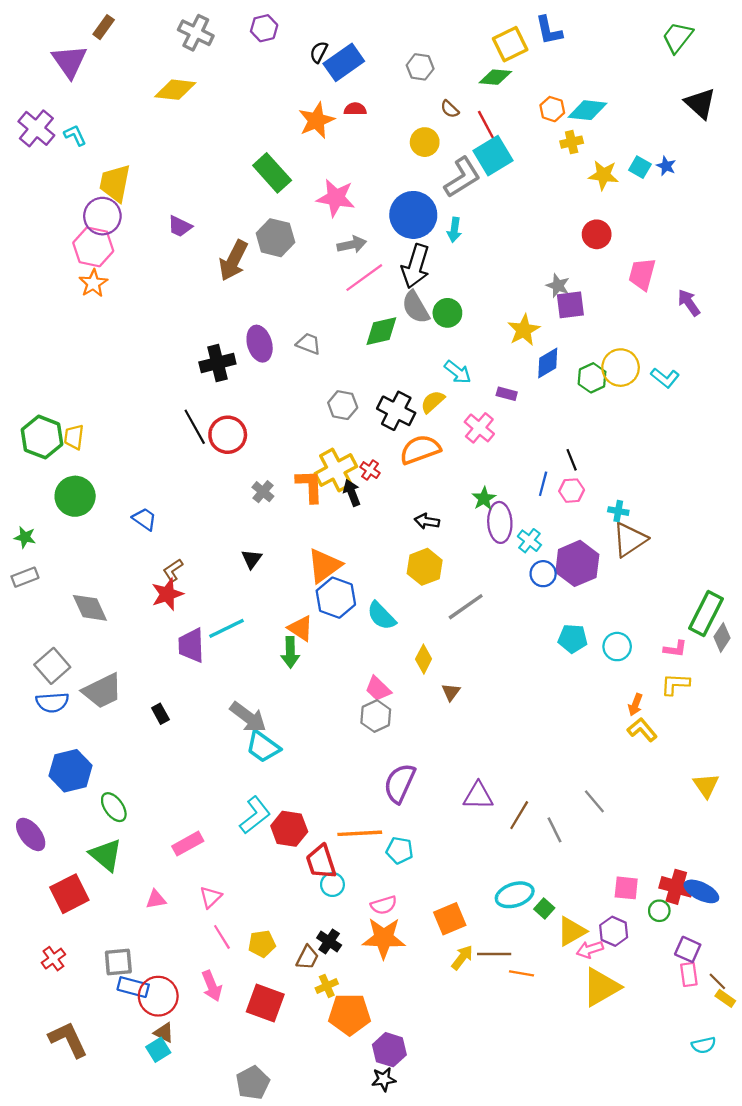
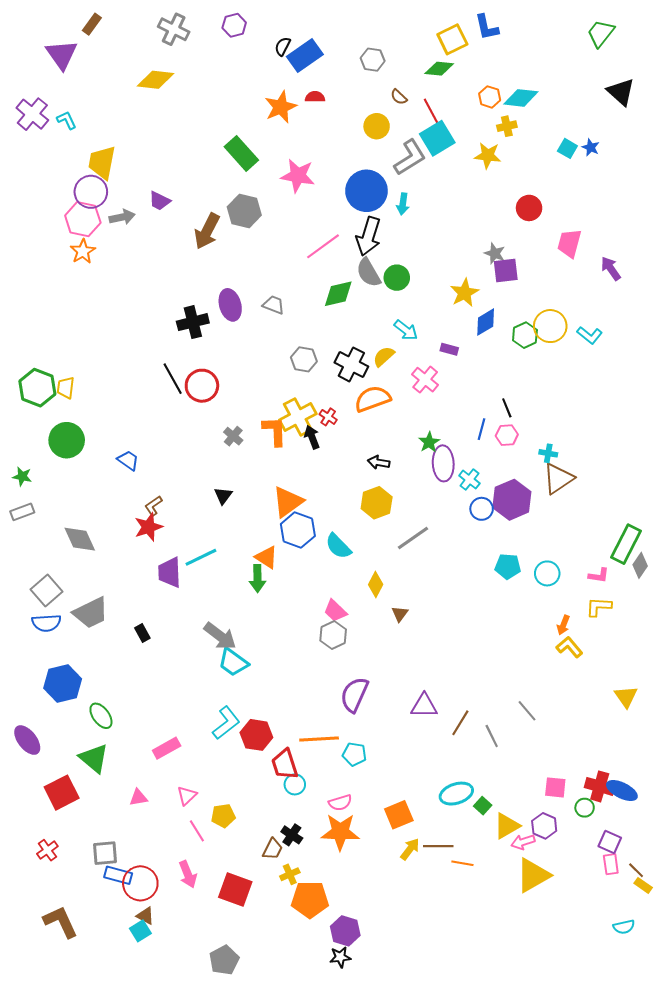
yellow star: (603, 175) -> (488, 155), moved
gray arrow: (352, 245) -> (122, 217), moved
yellow pentagon: (262, 944) -> (223, 816), moved

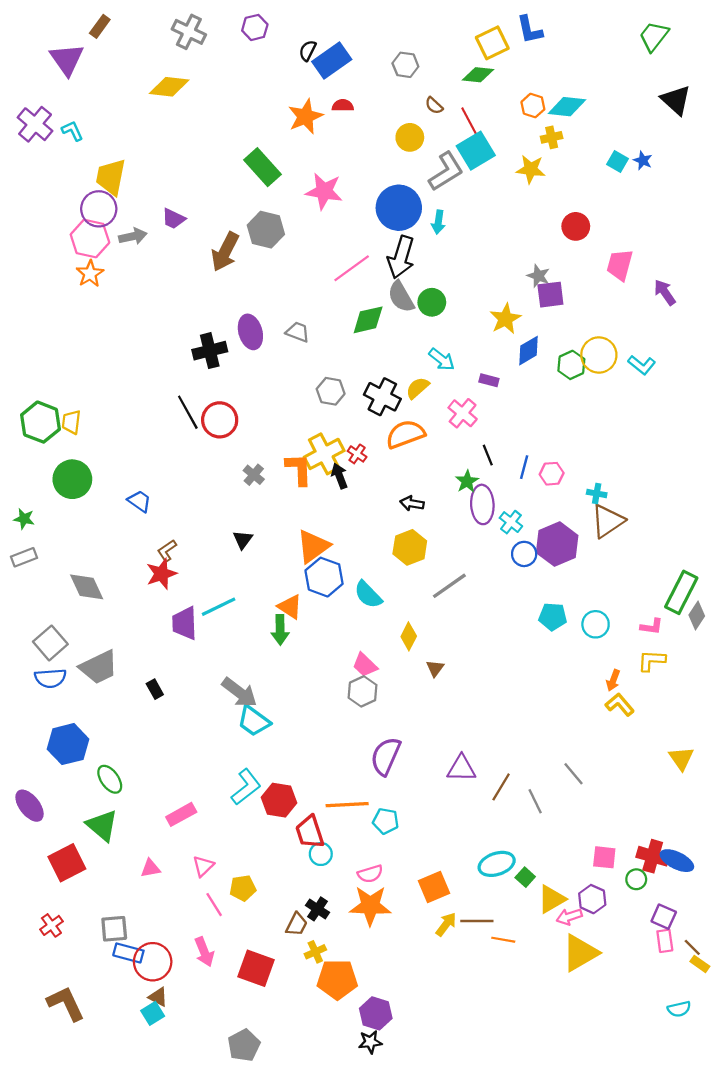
black line: (507, 408) -> (488, 455), moved

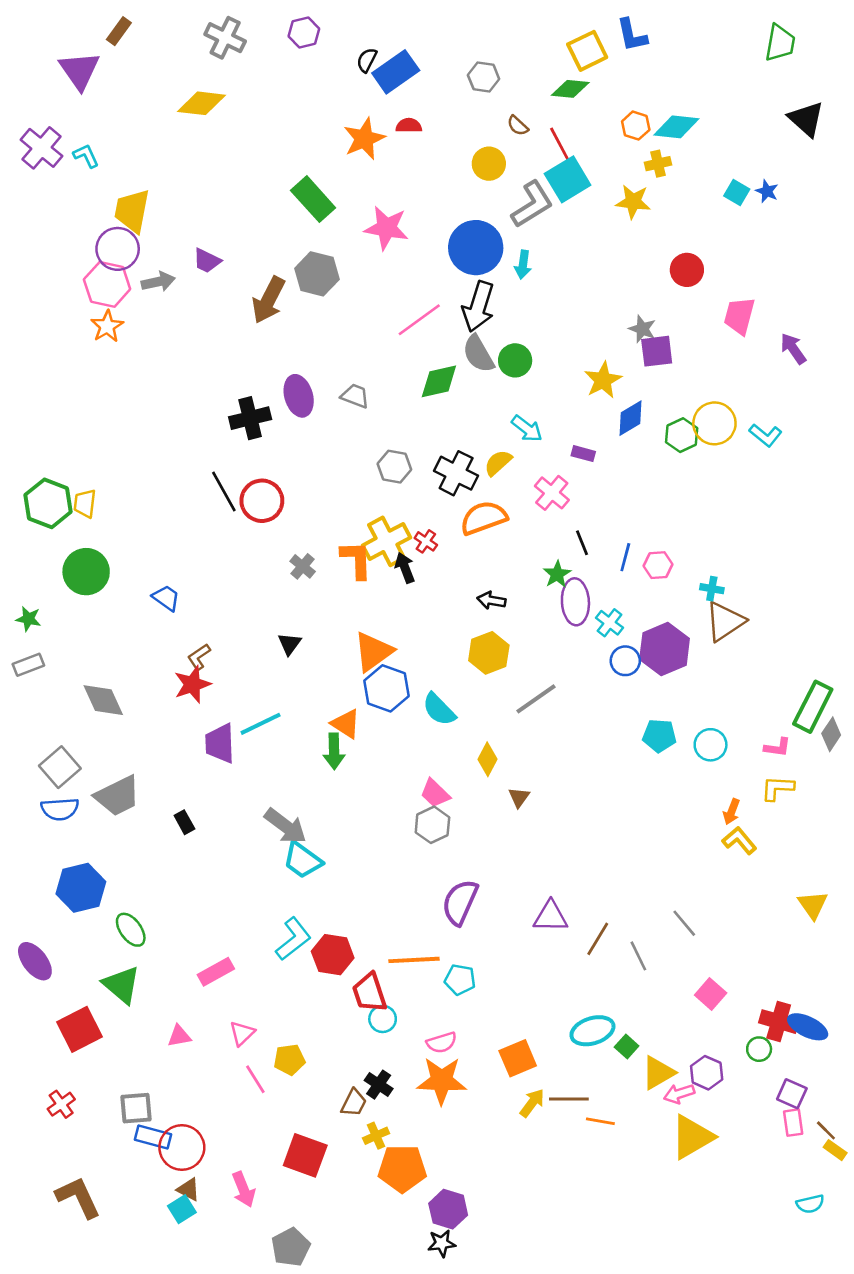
green trapezoid: (654, 36) -> (780, 43), turned 152
pink square: (604, 857) -> (711, 994), moved, turned 35
pink arrow: (204, 952) -> (244, 1189), moved

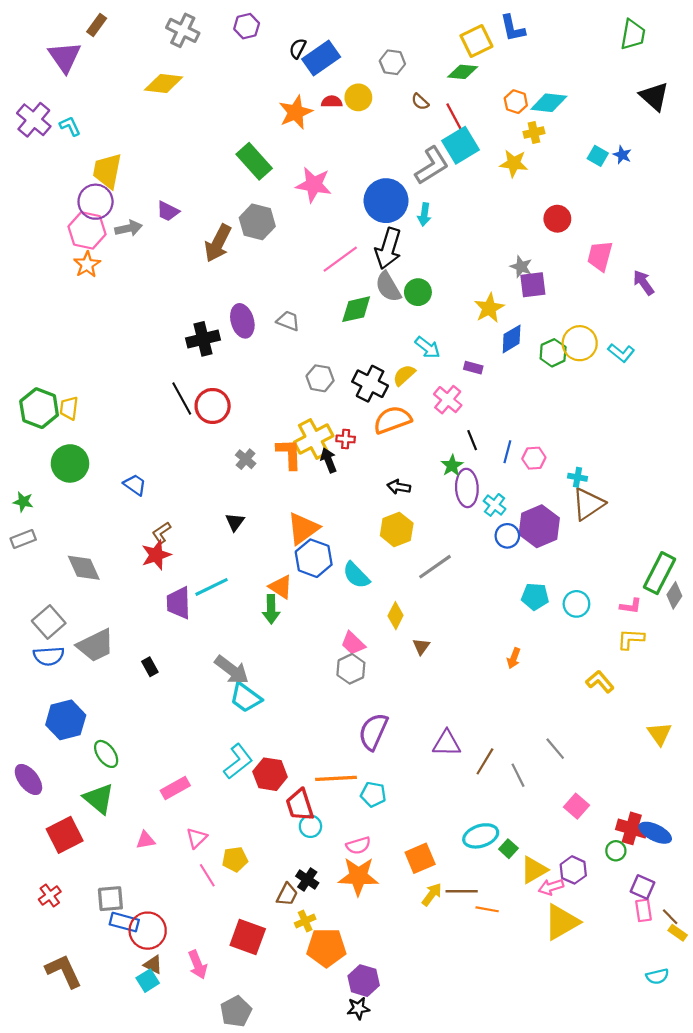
yellow circle: (489, 164) -> (358, 97), moved
red cross: (426, 541) -> (346, 439), turned -30
orange arrow: (732, 812) -> (514, 658), moved

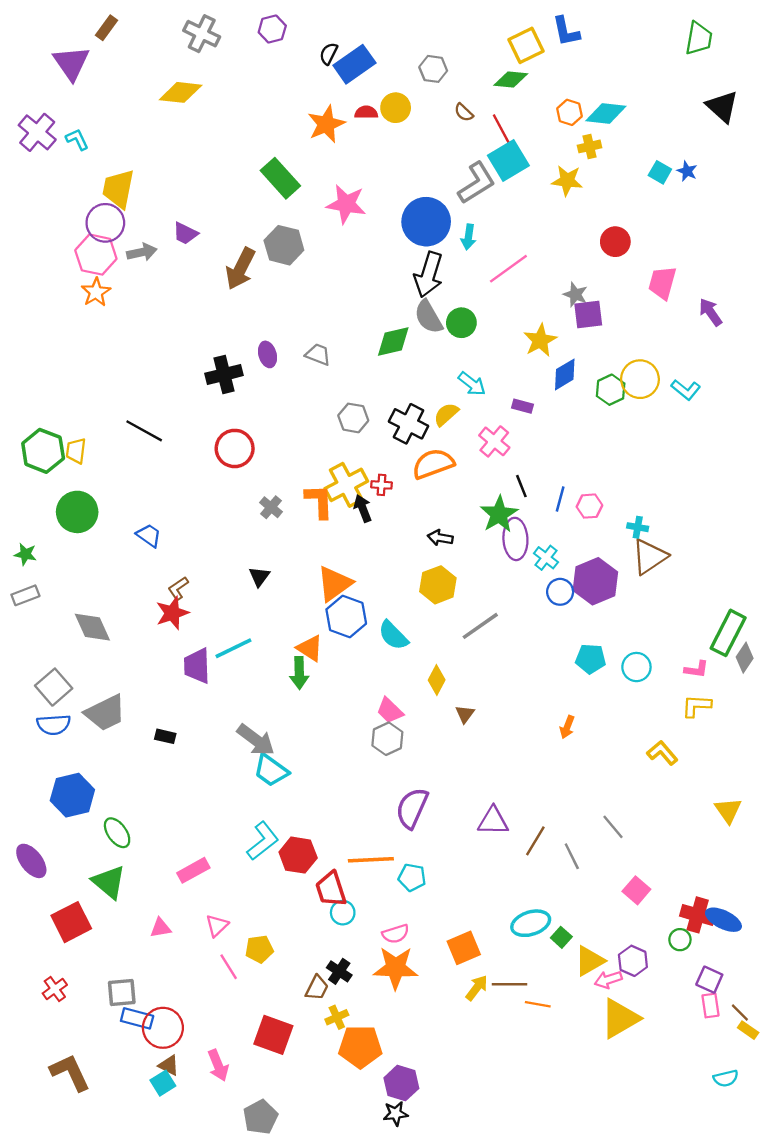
pink line: (340, 259) -> (508, 269), moved
purple ellipse: (242, 321) -> (267, 354), size x0.7
black line: (182, 399) -> (144, 431), moved, turned -32
green star: (452, 466) -> (499, 514), size x1.5
black rectangle: (150, 667) -> (165, 736), turned -48

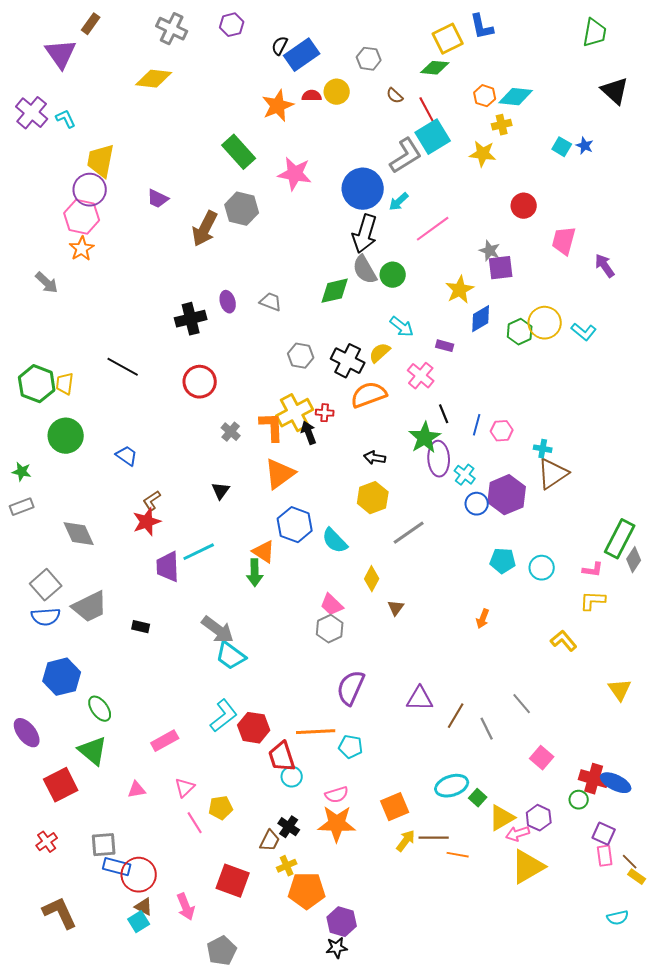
cyan arrow: (468, 237) -> (399, 202), turned 40
gray arrow: (142, 252) -> (47, 283), moved, turned 55
orange triangle: (334, 584) -> (280, 474), moved

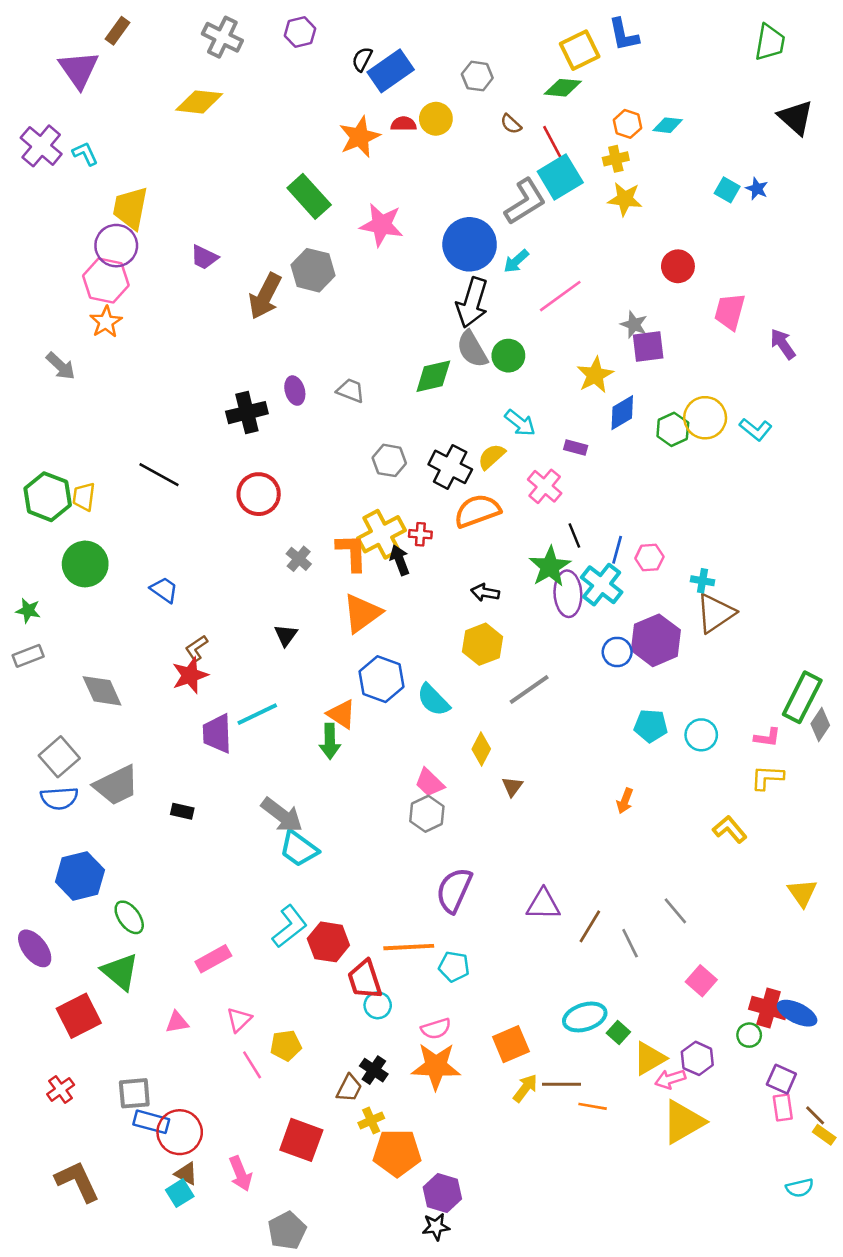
cyan diamond: (516, 97) -> (668, 125), size x0.7
yellow cross: (502, 125) -> (616, 159), moved
cyan cross: (465, 475) -> (602, 585), moved, size x1.5

